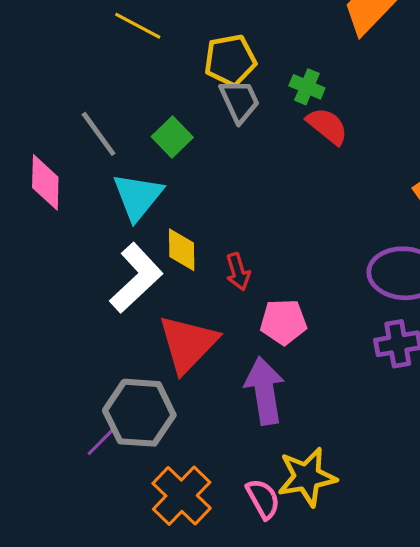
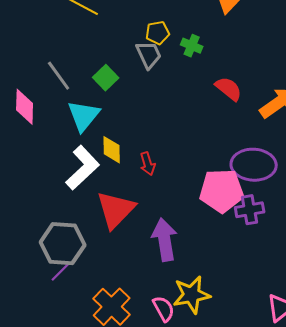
yellow pentagon: (230, 60) -> (158, 33), moved, size x0.7
red semicircle: (327, 126) -> (229, 89), moved
pink pentagon: (283, 322) -> (222, 191), moved, size x1.5
gray hexagon: (139, 413) -> (63, 244), moved

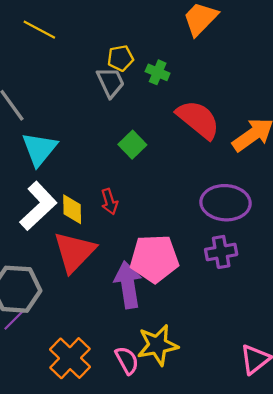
green square: (106, 78) -> (132, 145), moved
red semicircle: (229, 89) -> (198, 119), size x1.5
yellow diamond: (112, 150) -> (72, 209), moved
pink pentagon: (222, 191) -> (154, 259), moved

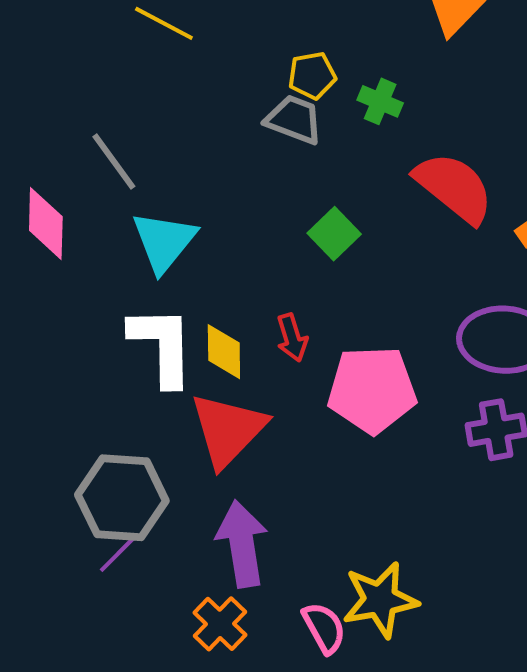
gray trapezoid: (111, 82) -> (294, 119), turned -44
white L-shape: (38, 206) -> (162, 346), turned -48
pink pentagon: (154, 259) -> (372, 390), moved
purple arrow: (128, 285) -> (242, 544), moved
orange cross: (70, 358) -> (220, 624), size x0.7

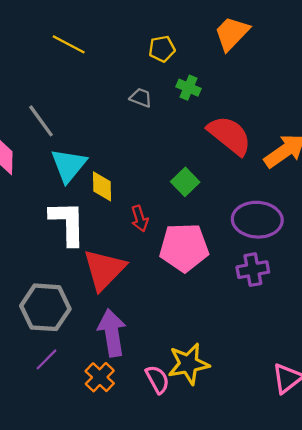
yellow pentagon: (312, 75) -> (162, 49), moved
gray trapezoid: (294, 119) -> (141, 98), size x0.7
green square: (334, 234) -> (185, 182), moved
yellow diamond: (224, 352) -> (102, 186), moved
purple line: (118, 554) -> (46, 359), moved

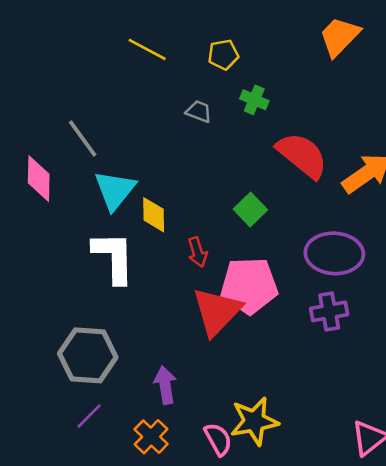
orange trapezoid: (232, 33) -> (339, 37), moved
yellow line: (69, 44) -> (147, 49), moved
red triangle: (104, 270) -> (217, 311), moved
purple arrow: (112, 333) -> (165, 385), size x0.7

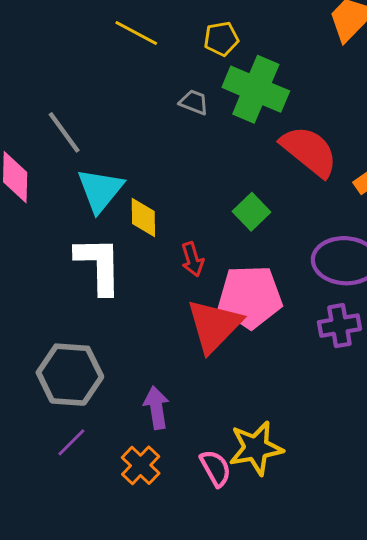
green cross: (254, 100) -> (256, 89), size x2.0

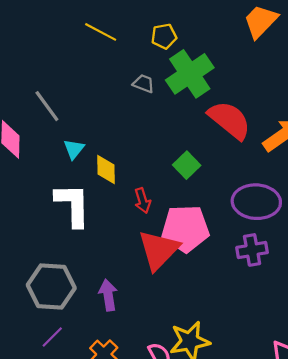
green cross: (256, 89) -> (190, 74), turned 33
cyan triangle: (100, 190) -> (74, 149), size x0.6
purple arrow: (156, 408) -> (108, 295), moved

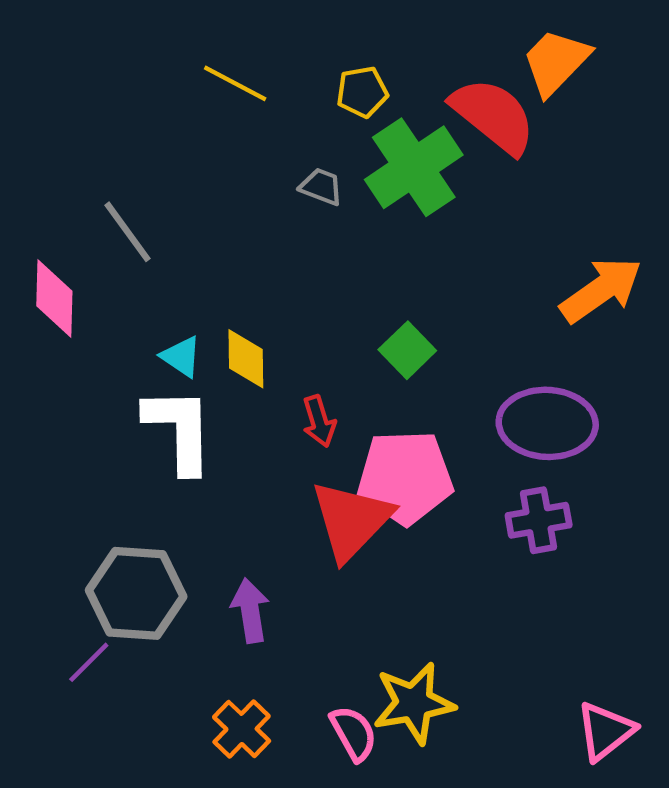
red semicircle: (229, 120) -> (493, 116), moved
cyan triangle: (74, 149) -> (181, 357), moved, turned -35
purple line: (52, 337) -> (89, 662), moved

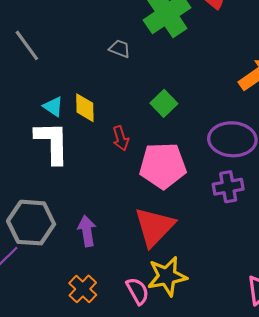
gray trapezoid: (321, 187) -> (120, 49), moved
red triangle: (351, 520) -> (154, 227), moved

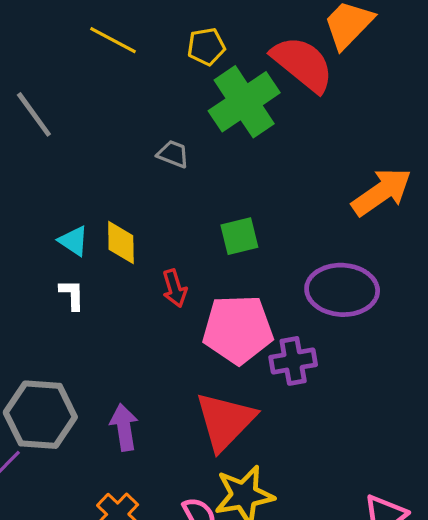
gray line: (27, 45) -> (34, 114), moved
green square: (164, 103) -> (239, 236), turned 30
white L-shape: (52, 142) -> (72, 295), size x0.5
purple cross: (228, 187) -> (293, 361), moved

